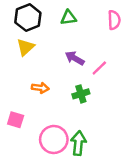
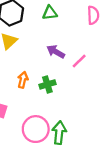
orange arrow: (40, 88) -> (23, 80), turned -84
green cross: (81, 94) -> (47, 84), moved

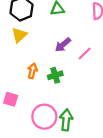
purple arrow: (56, 52) -> (63, 45), turned -70

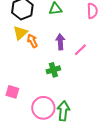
purple arrow: (63, 45) -> (60, 42), turned 126
orange arrow: (32, 71) -> (32, 41), moved, turned -40

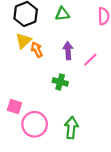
green cross: (53, 70) -> (60, 82), turned 32
pink circle: (43, 108) -> (35, 124), moved

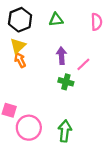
orange arrow: (37, 50) -> (20, 60), moved
green cross: (60, 82) -> (66, 82), moved

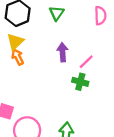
green triangle: (56, 20) -> (57, 13), turned -48
green cross: (66, 82) -> (80, 82), moved

